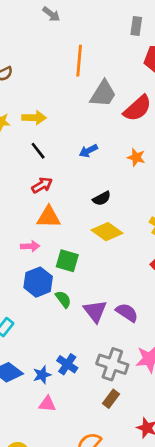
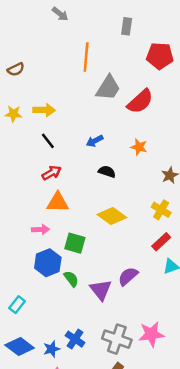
gray rectangle: (136, 26) -> (127, 26), moved
black semicircle: (102, 198) -> (107, 172), moved, turned -133
purple semicircle: (127, 313) -> (128, 276), moved, turned -75

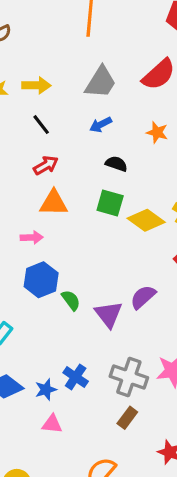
gray trapezoid: (108, 88) -> (101, 82), moved
yellow diamond: (112, 216) -> (146, 220), moved
green square: (75, 243) -> (110, 203), moved

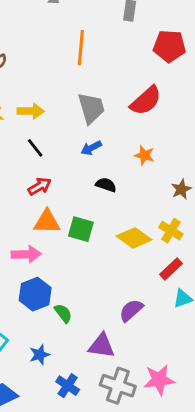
gray trapezoid: (101, 82) -> (91, 108), turned -48
green square: (110, 203) -> (81, 229), moved
pink arrow: (32, 237) -> (26, 254), size x1.4
purple triangle: (109, 314) -> (102, 346), moved, turned -44
blue star: (46, 390) -> (40, 355), moved

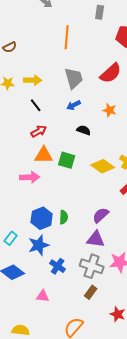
blue hexagon: (35, 294) -> (42, 218), moved
green semicircle: (63, 313) -> (64, 217), moved, turned 40
purple triangle: (102, 346) -> (96, 239), moved
blue star: (40, 355) -> (39, 245), size x1.5

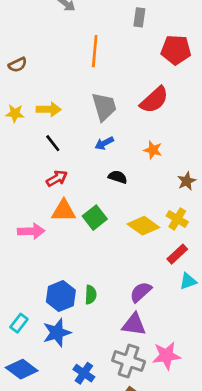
green square: (67, 160) -> (95, 218), turned 36
pink arrow: (30, 177) -> (31, 231), moved
blue cross: (58, 266) -> (84, 373), moved

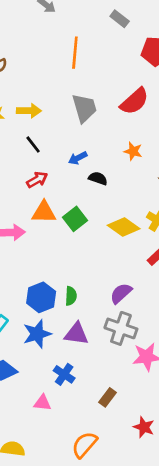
gray rectangle: (139, 17) -> (120, 19), turned -60
blue arrow: (104, 143) -> (78, 158), moved
purple triangle: (134, 324) -> (76, 334), moved
gray cross: (129, 361) -> (121, 328), moved

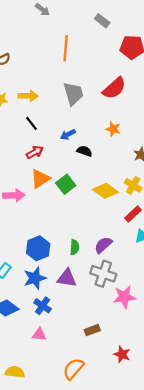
orange triangle: (44, 212) -> (40, 179), turned -35
green semicircle: (71, 296) -> (75, 247), moved
blue cross: (64, 374) -> (42, 306), moved
brown rectangle: (107, 397) -> (92, 330), turned 32

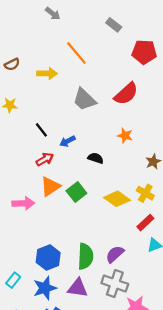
orange line: (66, 48) -> (76, 53), turned -45
gray trapezoid: (73, 94) -> (84, 99), turned 150
yellow arrow: (28, 96) -> (47, 73), moved
blue arrow: (68, 135) -> (67, 141), moved
green semicircle: (75, 247) -> (85, 256), size x1.6

